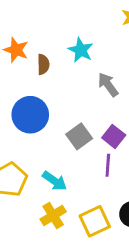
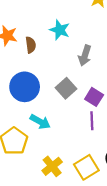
gray arrow: (108, 85) -> (85, 56), turned -120
gray square: (79, 136) -> (66, 88), moved
cyan arrow: (55, 181) -> (40, 122), moved

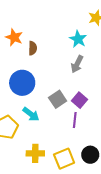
cyan star: (60, 30) -> (78, 39), moved
gray square: (66, 88) -> (58, 99), moved
yellow cross: (52, 166) -> (35, 153), turned 30

